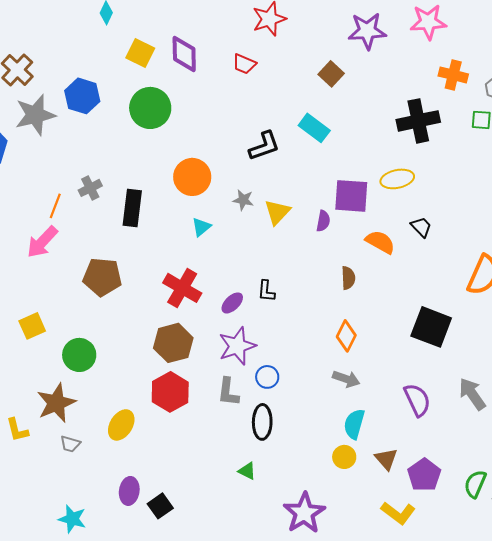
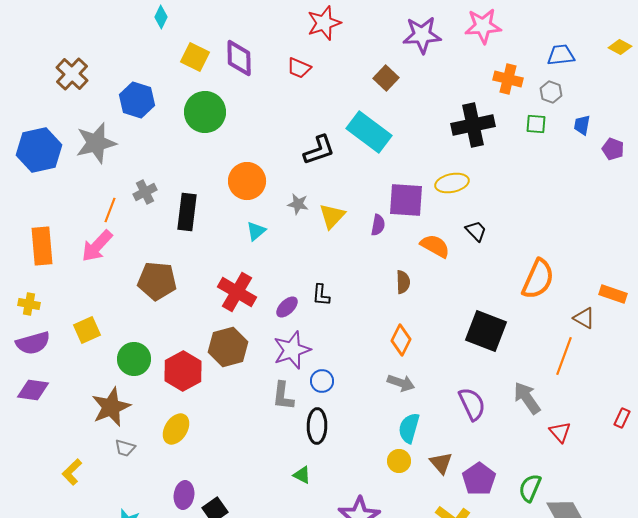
gray star: (35, 115) -> (96, 143), moved
cyan rectangle: (314, 128) -> (369, 132), size x1.4
red hexagon: (170, 392) -> (183, 371), moved
yellow L-shape: (17, 430) -> (72, 472), moved, turned 60

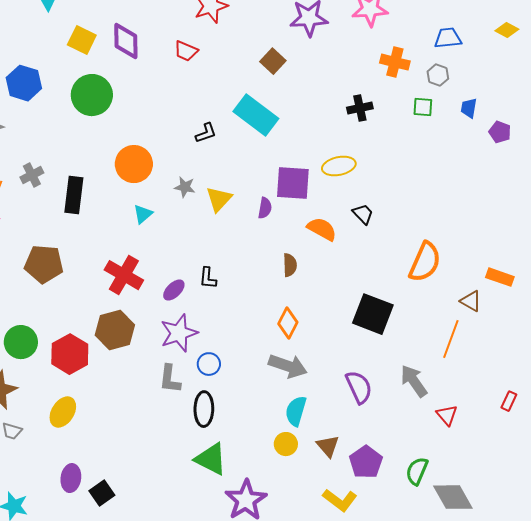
black cross: (473, 125) -> (360, 108), size x0.6
black L-shape: (319, 150) -> (206, 133), size x0.7
gray arrow: (401, 383) -> (288, 366), size x1.4
green triangle: (302, 475) -> (211, 459), moved, size x1.8

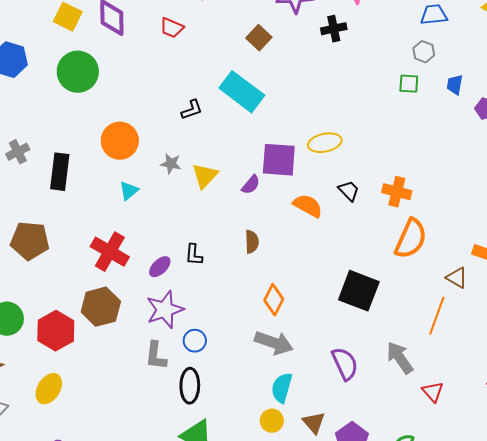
orange cross: (395, 62) -> (397, 192), moved
black cross: (360, 108) -> (334, 29), moved
purple semicircle: (265, 208) -> (251, 185), turned 30
brown semicircle: (290, 265) -> (252, 242), moved

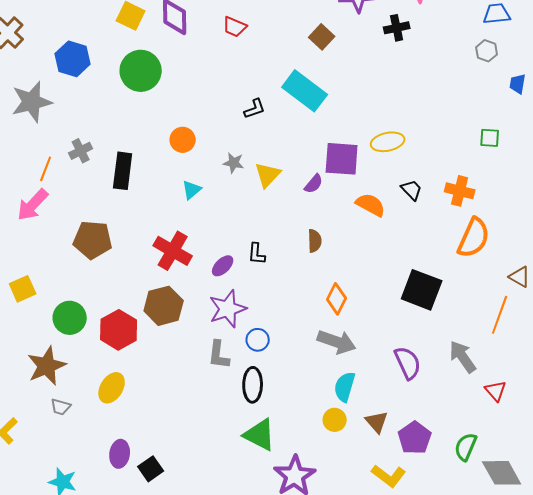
green square: (409, 84) -> (490, 138), moved
orange circle: (120, 141) -> (183, 140), size x0.7

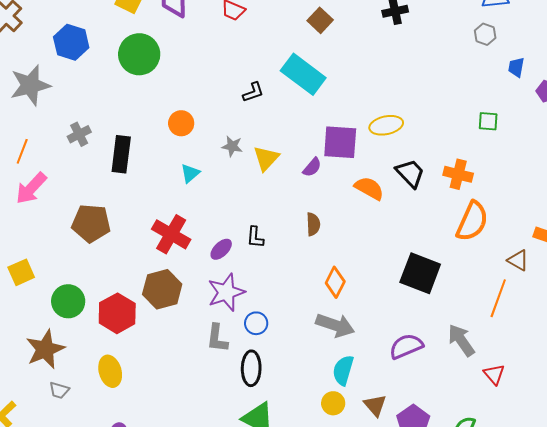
orange line: (46, 169) -> (22, 151), moved
black trapezoid: (412, 190) -> (410, 173), size x1.4
purple semicircle: (408, 363) -> (406, 346), turned -88
yellow ellipse: (112, 388) -> (110, 371), turned -48

